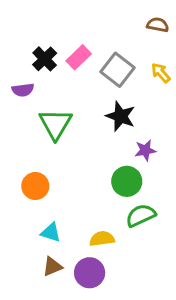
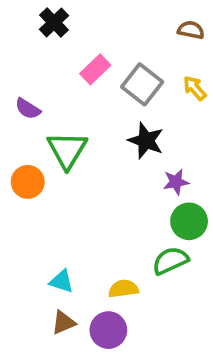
black cross: (45, 59) -> (54, 22), moved
purple semicircle: (23, 90) -> (28, 109), turned 40
green circle: (127, 181) -> (189, 221), moved
orange circle: (35, 186) -> (28, 182), moved

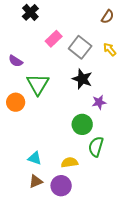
brown semicircle: (191, 30) -> (108, 17), turned 112
green circle: (189, 221) -> (82, 124), moved
green semicircle: (170, 261) -> (96, 147), turned -48

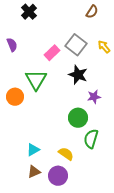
brown semicircle: (108, 17) -> (92, 12), moved
pink rectangle: (54, 39) -> (52, 53), moved
purple semicircle: (16, 61) -> (12, 45), moved, turned -144
cyan triangle: (35, 158) -> (33, 150), turned -48
yellow semicircle: (70, 162) -> (66, 154), turned 42

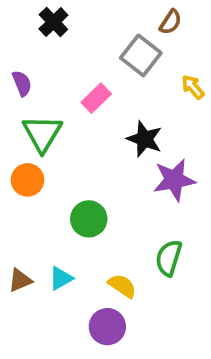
gray square: (76, 45) -> (141, 55), moved
green triangle: (36, 80) -> (42, 133), moved
purple star: (94, 97) -> (174, 180), size x1.6
green circle: (78, 118) -> (89, 219), moved
brown triangle: (34, 172) -> (20, 280), moved

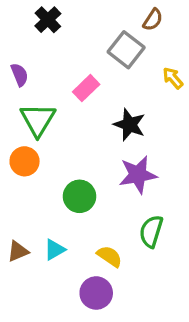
purple star: (174, 180) -> (138, 175), moved

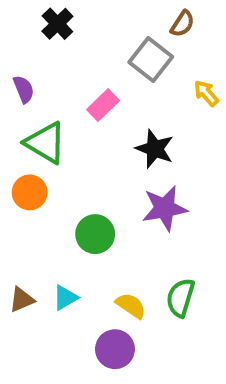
green triangle: (38, 120) -> (46, 143), turned -30
green semicircle: (151, 231) -> (180, 298), moved

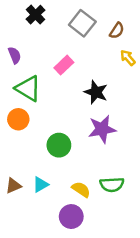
brown semicircle: (182, 24) -> (117, 31), moved
gray square: (151, 59) -> (82, 23), moved
green semicircle: (180, 298) -> (112, 185), turned -110

